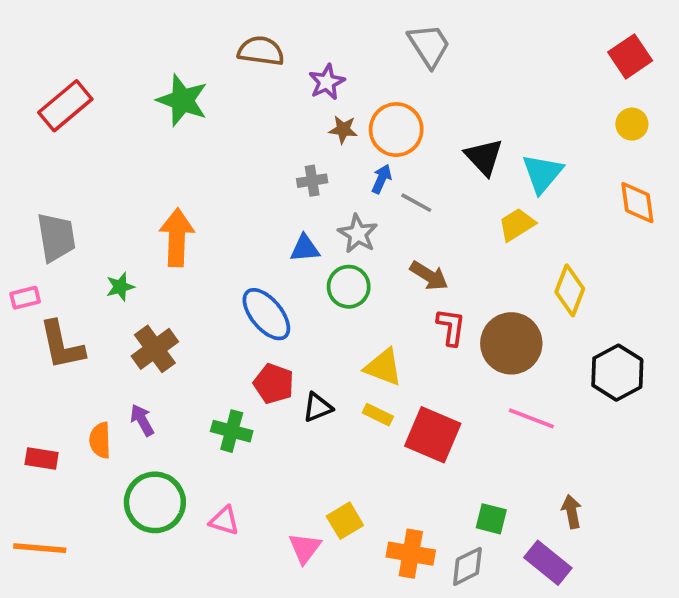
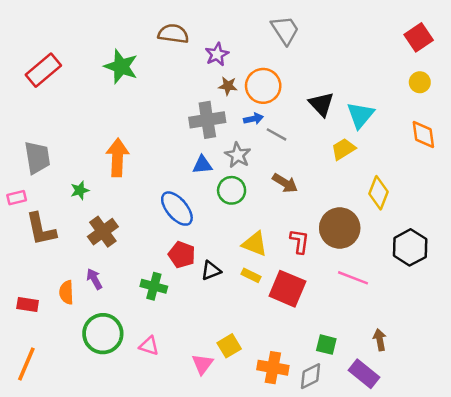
blue arrow: (382, 179) -> (253, 119), turned 54
gray cross: (312, 181) -> (207, 120), size x1.8
red L-shape: (451, 327) -> (300, 241), moved
orange line: (40, 548) -> (26, 364), turned -72

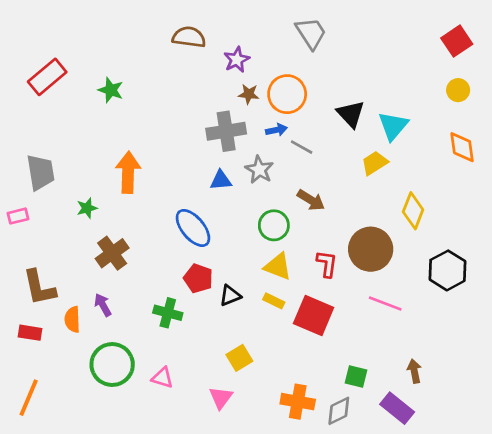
green star: (121, 66) -> (111, 90), moved, size x0.7
green circle: (232, 190) -> (274, 225), moved
brown L-shape: (41, 229) -> (39, 288), moved
yellow square: (229, 346) -> (239, 358), moved

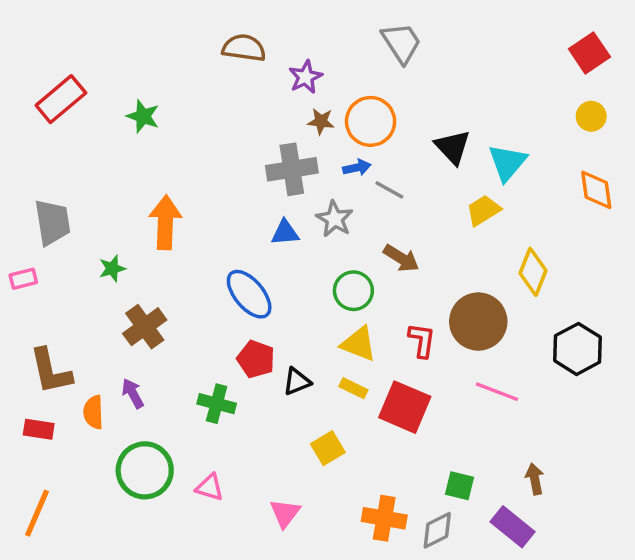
yellow square: (239, 358) -> (328, 448), moved

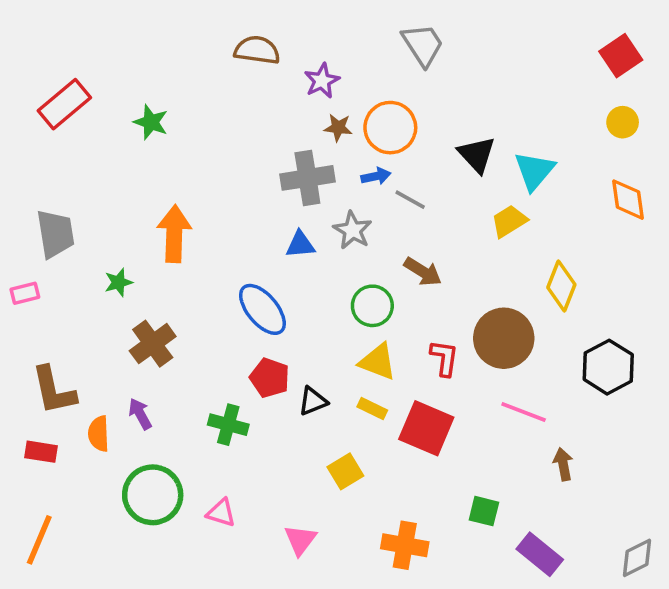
brown arrow: (535, 479) -> (563, 464), moved
gray diamond: (437, 530) -> (637, 558), moved

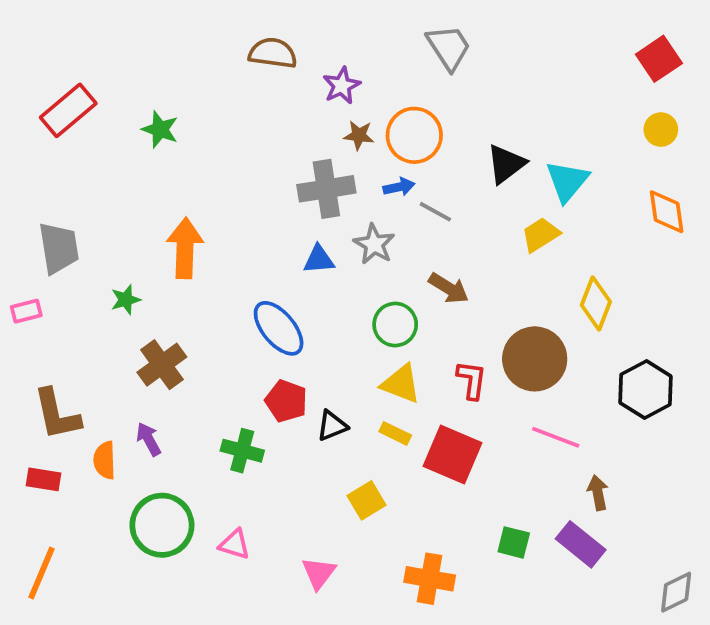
black triangle: (477, 155) -> (506, 164), turned 36
purple rectangle: (540, 554) -> (581, 544), moved

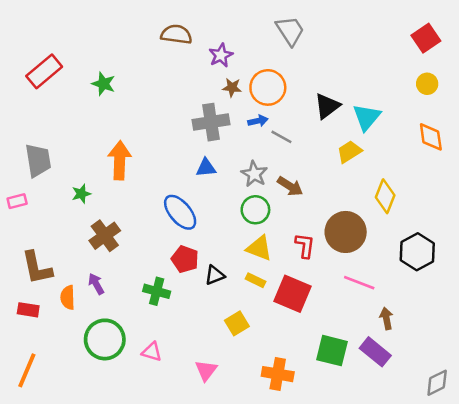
gray star: (374, 244) -> (254, 174), moved
green square: (514, 542) -> (332, 351), size x1.5

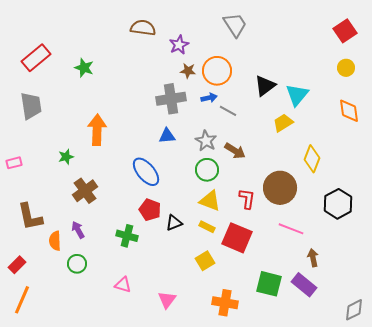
gray trapezoid: (38, 160) -> (31, 106), moved
red rectangle: (28, 310) -> (17, 265), moved, turned -54
yellow square: (237, 323) -> (205, 261), moved
green circle: (105, 339) -> (77, 264), moved, size x0.6

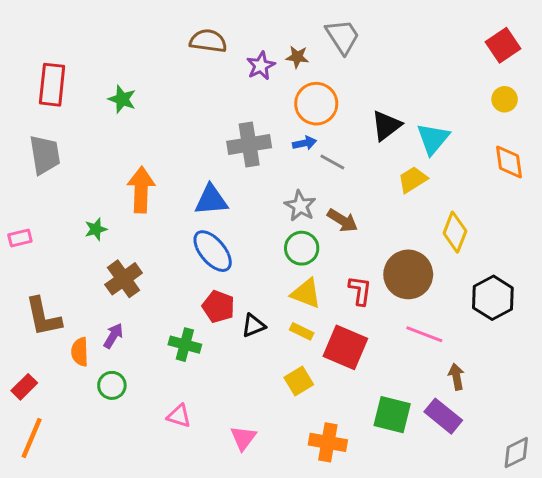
red rectangle: (36, 58) -> (52, 85), turned -44
brown star: (188, 71) -> (297, 57), moved
blue triangle: (167, 136) -> (211, 200), moved, size x1.4
purple arrow: (78, 230) -> (113, 336), turned 60

